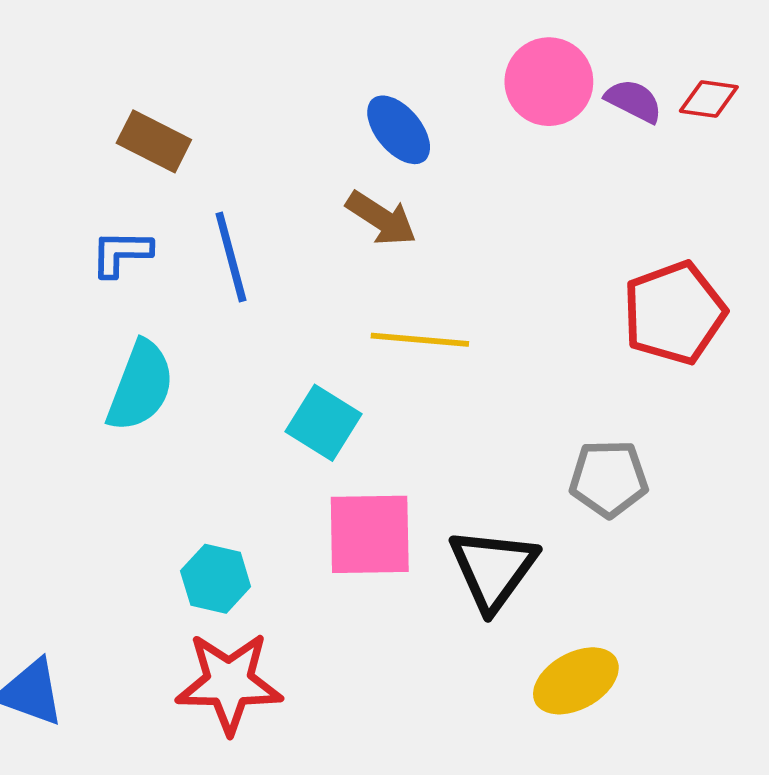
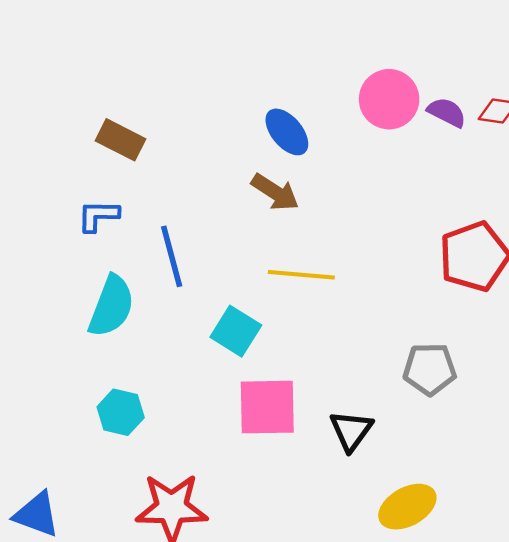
blue line: (231, 257) -> (172, 256), moved
black triangle: (493, 569) -> (351, 431), size x0.7
cyan hexagon: (216, 579) -> (121, 412), moved

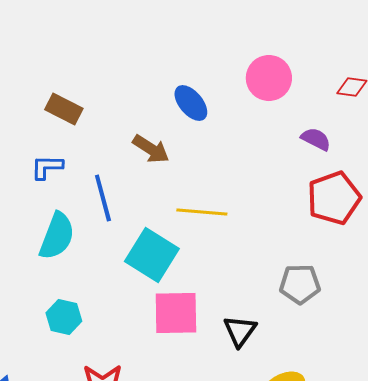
purple semicircle: (447, 112) -> (316, 139), moved
brown arrow: (275, 192) -> (151, 149), moved
cyan square: (236, 331) -> (152, 255), size x1.4

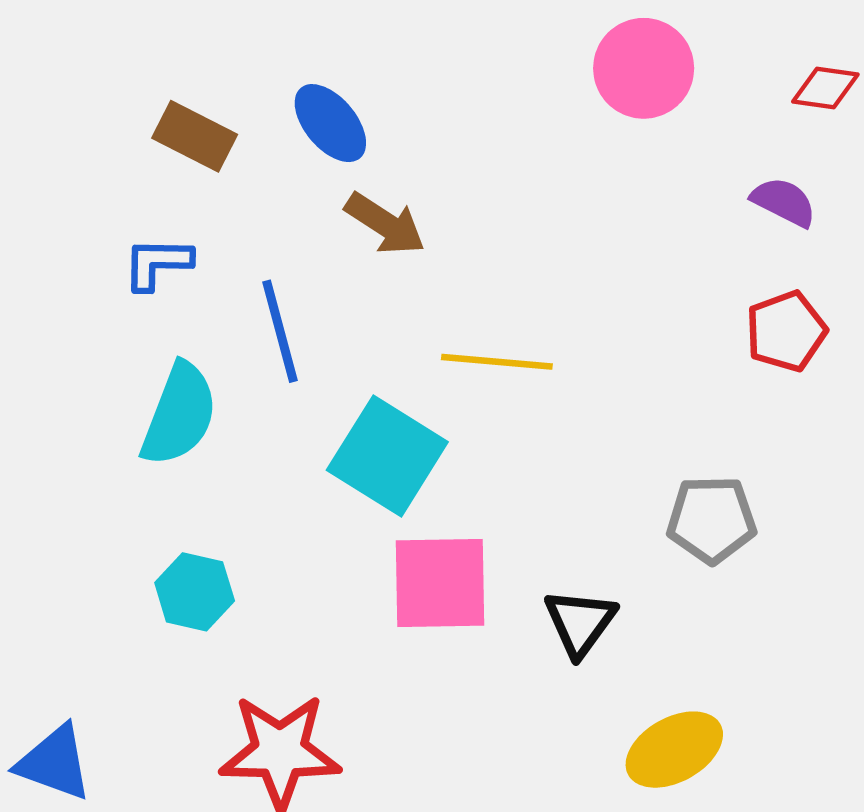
blue ellipse: (191, 103) -> (330, 123), moved
purple semicircle: (316, 139) -> (784, 202), moved
red pentagon: (334, 198) -> (786, 331), size x0.7

